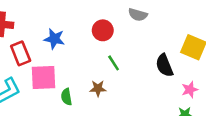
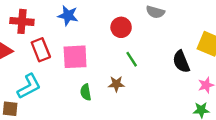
blue star: (54, 39) -> (68, 16), moved
pink square: (44, 77) -> (75, 57), moved

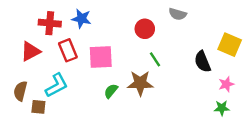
blue star: (68, 16) -> (81, 19), moved
brown star: (116, 84) -> (140, 83), size x1.6
green semicircle: (86, 92) -> (111, 91), turned 49

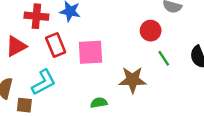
red circle: (145, 29) -> (151, 31), moved
green line: (155, 59) -> (164, 58), moved
green semicircle: (111, 91) -> (99, 103), moved, turned 42

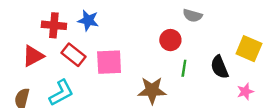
red rectangle: (56, 45) -> (74, 55), turned -30
green line: (164, 58) -> (184, 68), turned 42

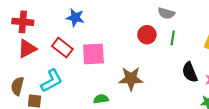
red cross: (54, 25) -> (23, 22), moved
black semicircle: (219, 67) -> (190, 72), moved
green line: (184, 68) -> (173, 38), moved

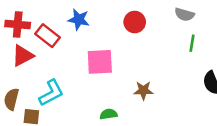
red circle: (147, 35) -> (135, 22), moved
red rectangle: (62, 48) -> (48, 36), moved
brown star: (131, 79) -> (143, 90), size x0.7

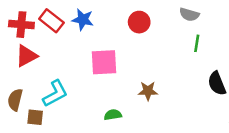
red rectangle: (48, 36) -> (51, 21), moved

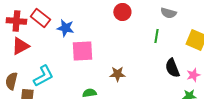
gray semicircle: (189, 15) -> (168, 13), moved
blue star: (83, 20) -> (65, 28), moved
red circle: (139, 22) -> (122, 12), moved

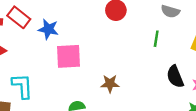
cyan L-shape: (43, 76) -> (22, 86), turned -65

